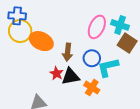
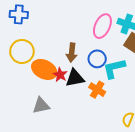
yellow circle: (20, 31) -> (22, 51), moved
orange ellipse: (41, 41) -> (44, 69), moved

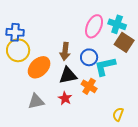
blue cross: (19, 14) -> (15, 32), moved
orange ellipse: (44, 69) -> (39, 67), turned -70
red star: (60, 75) -> (65, 98), moved

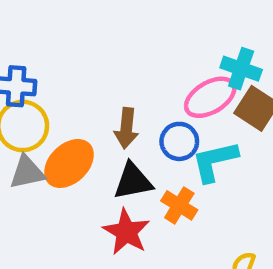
pink ellipse: (94, 26) -> (210, 97), moved, turned 35
red star: (65, 98) -> (126, 232), size x1.5
gray triangle: (36, 101) -> (27, 172), moved

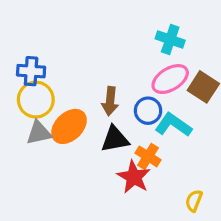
cyan cross: (241, 69) -> (170, 40), moved
cyan L-shape: (215, 161) -> (173, 125), turned 48
red star: (126, 232) -> (134, 177), moved

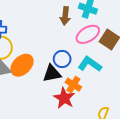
brown arrow: (110, 101) -> (65, 16), moved
blue circle: (148, 111) -> (62, 59), moved

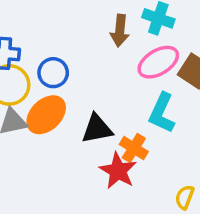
blue circle: (62, 59) -> (53, 73), moved
cyan L-shape: (90, 64) -> (162, 113), turned -100

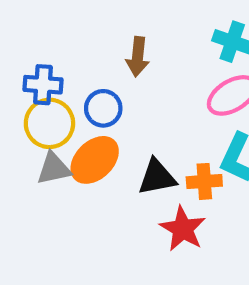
brown arrow: (120, 31) -> (138, 57), moved
orange cross: (134, 148) -> (204, 181), moved, turned -36

